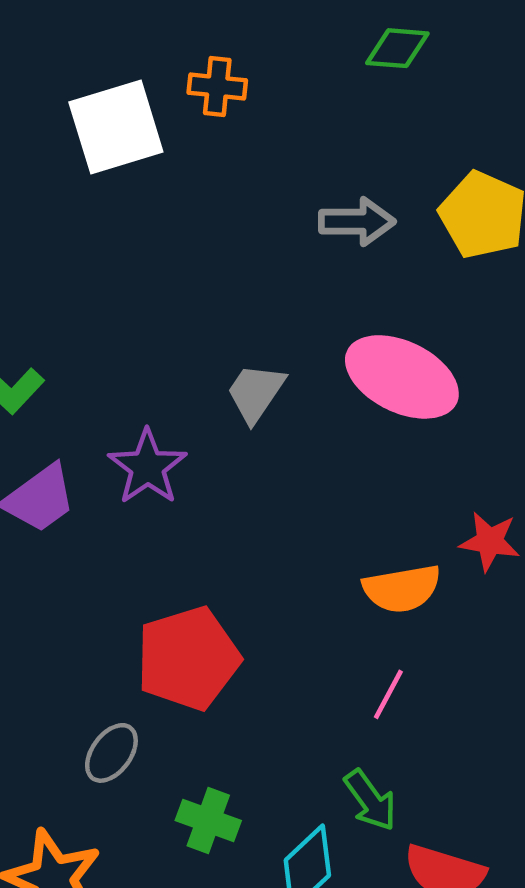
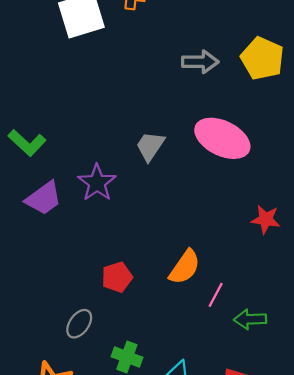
orange semicircle: (402, 589) -> (185, 267), moved, turned -45
red pentagon: (188, 658) -> (117, 277), size x0.6
green arrow: (370, 800) -> (250, 319), moved, turned 124

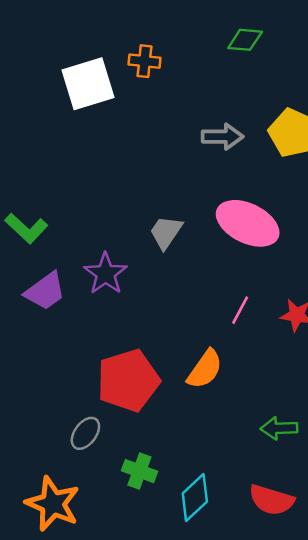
red pentagon: (117, 277) -> (128, 381), size x1.8
pink line: (216, 295) -> (240, 310), moved

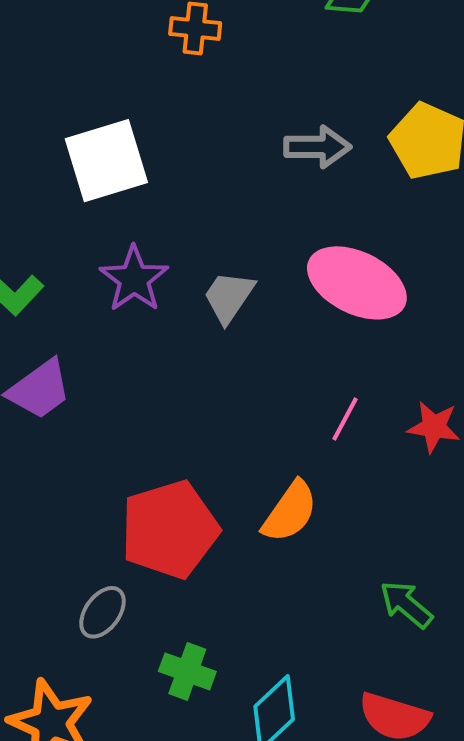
white square: (88, 84) -> (106, 161), moved
purple star: (106, 274) -> (134, 279), moved
green arrow: (279, 428) -> (406, 604), turned 42

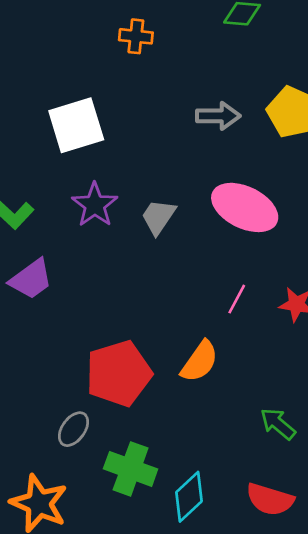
green cross: (187, 671) -> (131, 469), size x1.4

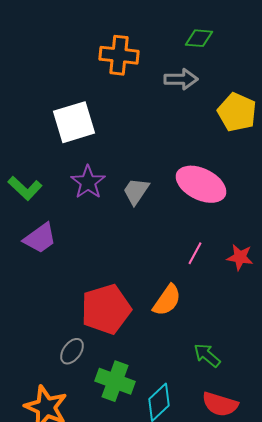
orange cross: (136, 36) -> (119, 55), size x1.5
gray arrow: (218, 116) -> (181, 79), moved
green arrow: (278, 424) -> (207, 355), moved

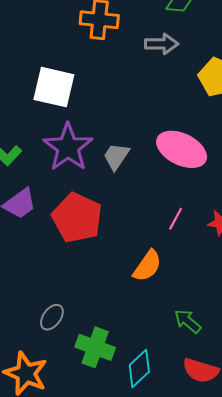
white square: (74, 122) -> (54, 87), turned 30
purple star: (88, 182) -> (68, 147), size x1.4
red pentagon: (106, 309) -> (77, 218), moved, turned -30

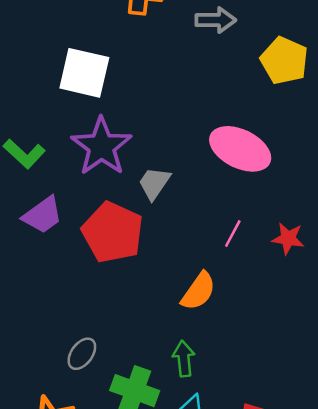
gray trapezoid: (116, 156) -> (154, 183), moved
green arrow: (188, 321) -> (184, 359), moved, turned 44

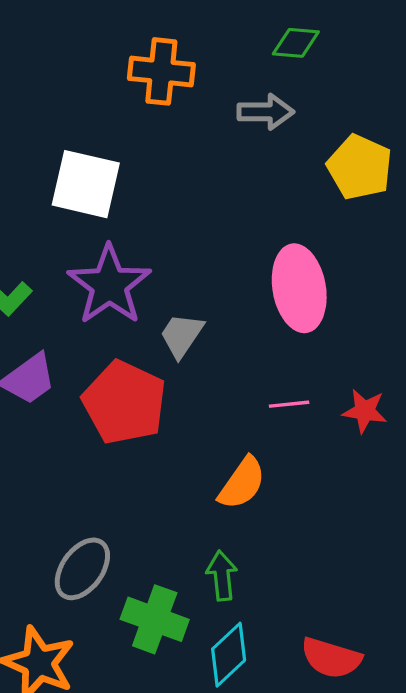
pink ellipse: (240, 149) -> (299, 288), turned 54
pink line: (233, 234) -> (289, 404), turned 56
gray ellipse: (82, 354) -> (82, 569), size x1.4

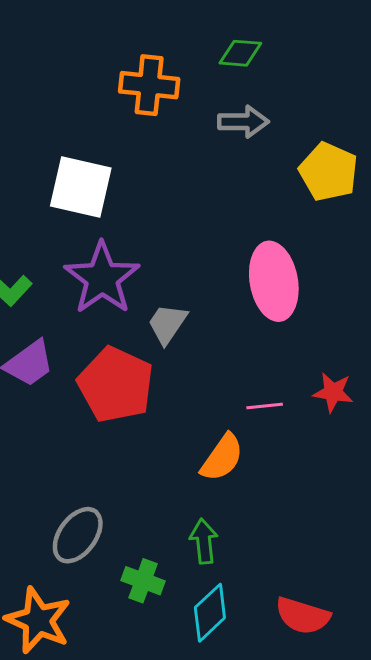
green diamond: (296, 43) -> (240, 53), moved
pink line: (289, 404) -> (265, 406), moved
green cross: (155, 619) -> (143, 581), size x0.7

